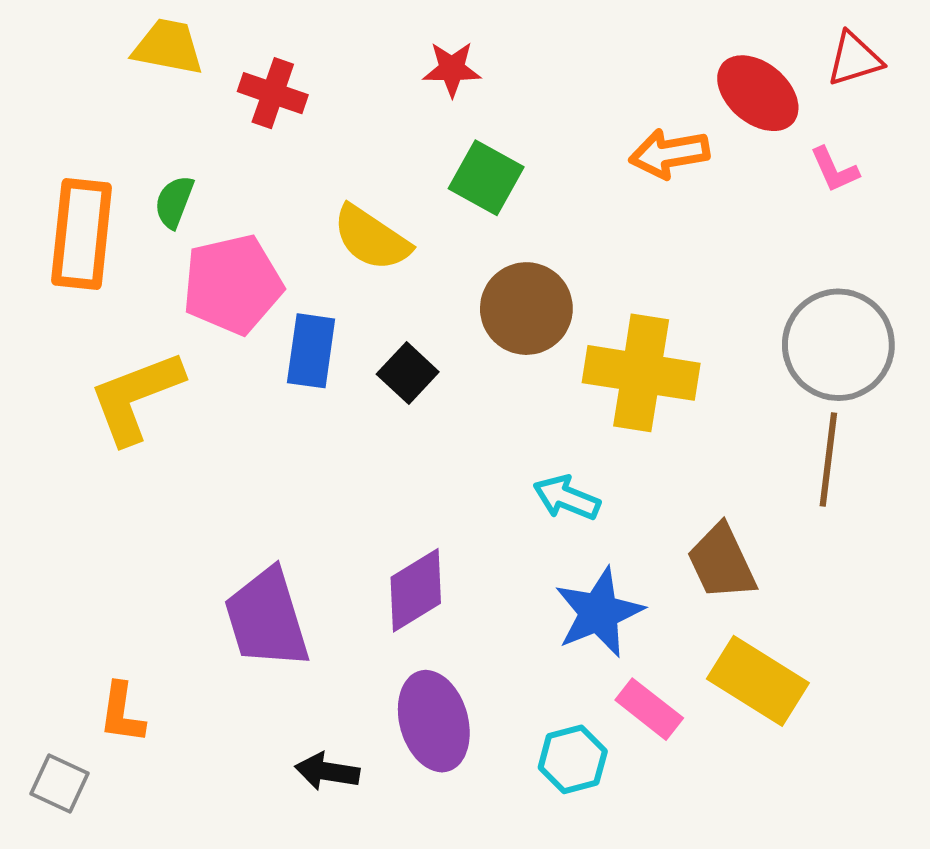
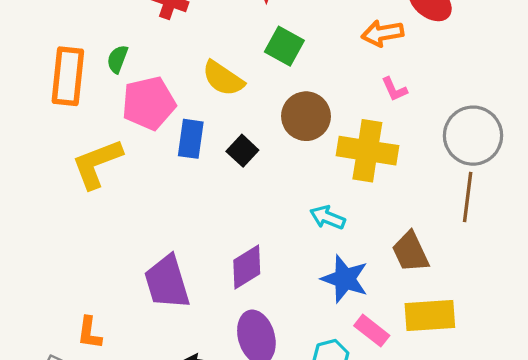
pink L-shape: (834, 170) -> (394, 89), moved
blue star: (599, 612) -> (345, 279), turned -30
yellow rectangle: (758, 681) -> (430, 316), turned -36

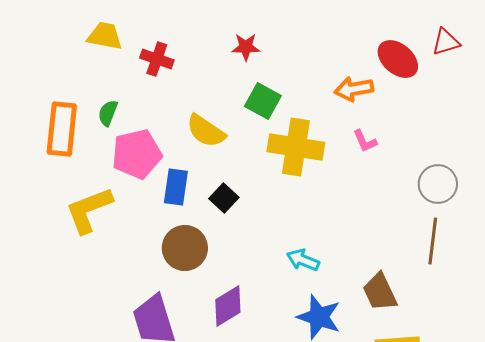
brown circle: (306, 116) -> (185, 248), moved
gray circle: (473, 136) -> (438, 184), size x0.7
yellow cross: (367, 151) -> (296, 147), moved

